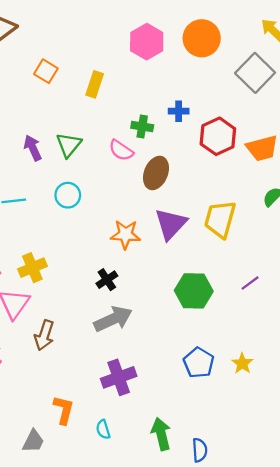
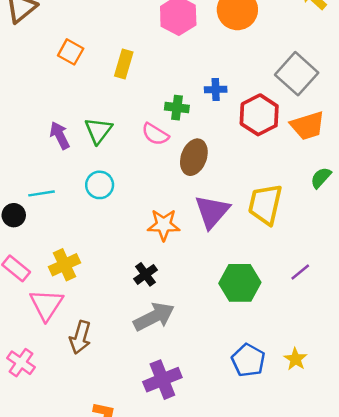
gray square: (255, 73) -> (297, 74), moved

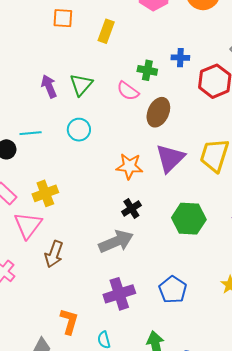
orange square: (71, 52) -> (63, 18), turned -30
black cross: (146, 274) -> (131, 209), moved
blue pentagon: (248, 360) -> (173, 290), moved

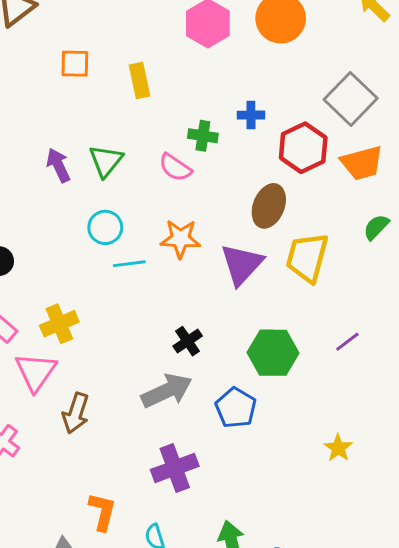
yellow rectangle: (106, 31) -> (139, 80), turned -30
brown ellipse: (158, 112) -> (269, 206), moved
cyan line: (31, 133) -> (129, 264), moved
orange star: (129, 166) -> (180, 239), moved
blue pentagon: (173, 290) -> (236, 408), moved

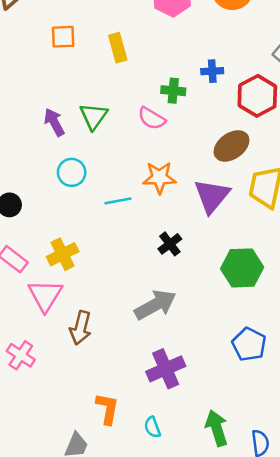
brown ellipse: (269, 206) -> (231, 146), turned 36
cyan circle: (105, 227) -> (72, 172), moved
black cross: (188, 341) -> (170, 244), moved
blue pentagon: (236, 408) -> (249, 344), moved

